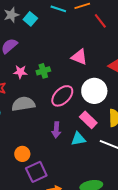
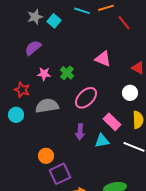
green cross: (43, 71) -> (67, 73), turned -32
white circle: (94, 91) -> (130, 93), moved, size x0.6

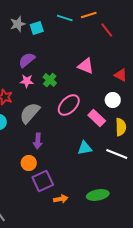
cyan square: (54, 21) -> (37, 28), turned 32
purple semicircle: (33, 48) -> (27, 60), moved
gray semicircle: (47, 106) -> (30, 113), turned -40
pink rectangle: (112, 122) -> (97, 118), moved
purple arrow: (80, 132) -> (38, 141), moved

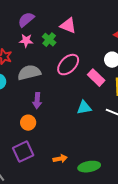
pink triangle: (86, 66) -> (68, 26), moved
gray semicircle: (30, 113) -> (29, 73), turned 35
purple square: (43, 181) -> (23, 152), moved
green ellipse: (98, 195) -> (89, 167), moved

